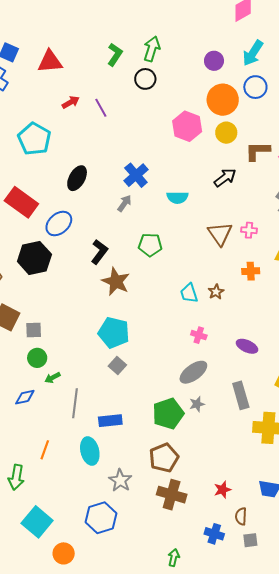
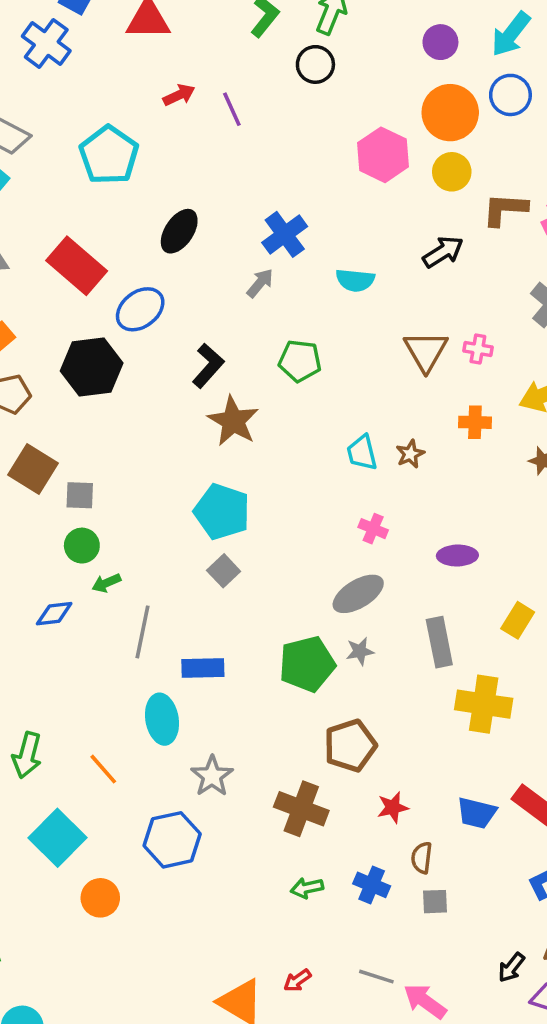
purple ellipse: (247, 346) -> (457, 556), turned -30
orange line: (45, 450) -> (103, 769), moved, turned -66
brown pentagon: (164, 458) -> (350, 746), moved
green arrow: (174, 558) -> (307, 888), moved, turned -120

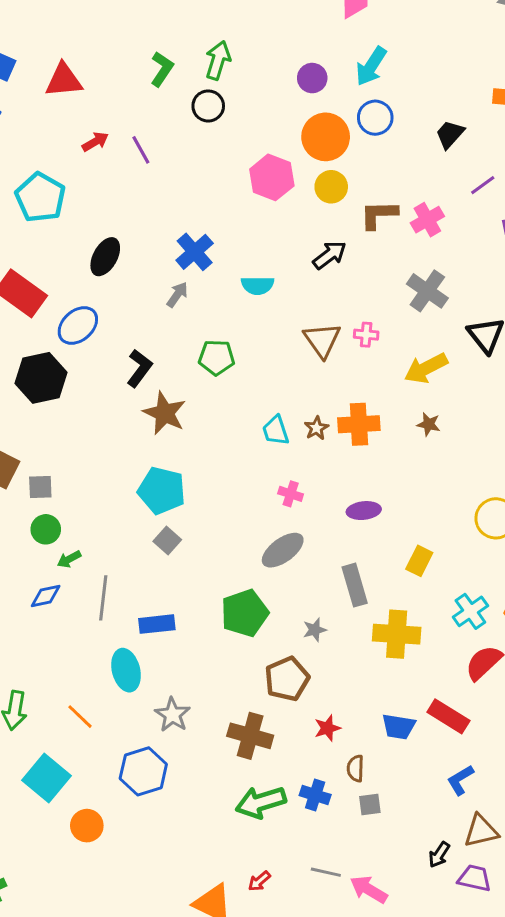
orange cross: (475, 422) -> (359, 424), moved, size x1.5
blue diamond: (54, 614) -> (46, 596), moved
gray star: (360, 651) -> (315, 630), moved
green arrow: (307, 888) -> (261, 802), size x1.8

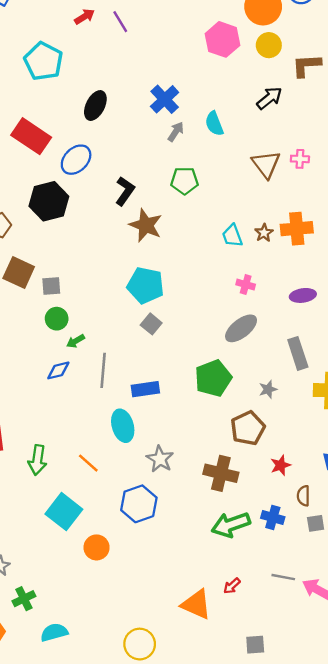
cyan semicircle: (257, 285) -> (214, 124), turned 70
gray arrow: (177, 295) -> (176, 132), moved

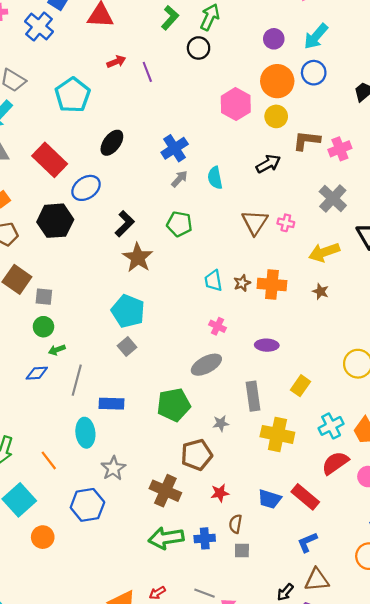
blue cross: (273, 518) -> (205, 538), turned -30

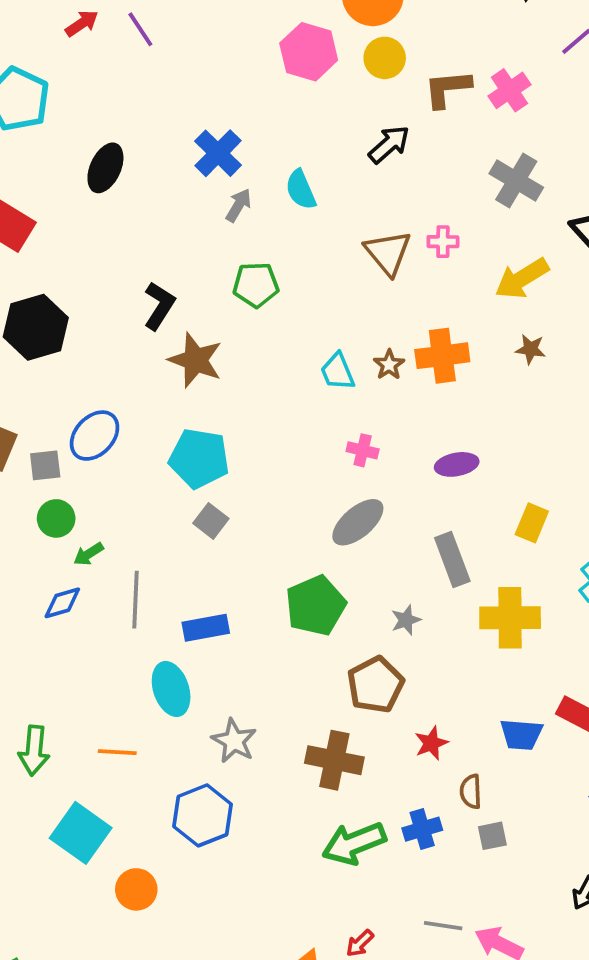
blue ellipse: (86, 188) -> (95, 436), moved
orange line: (49, 460) -> (117, 752), turned -36

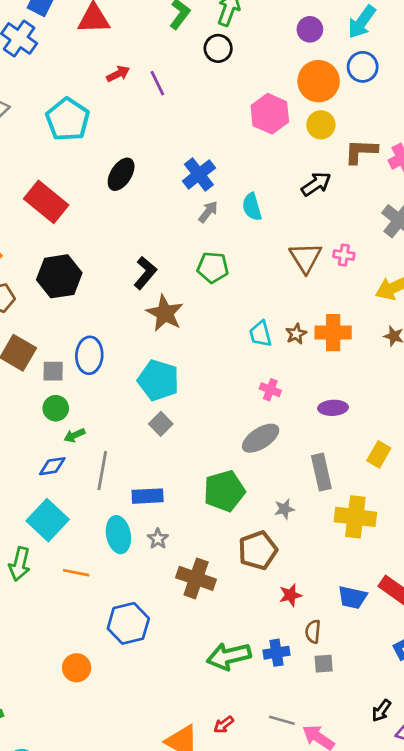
blue ellipse: (95, 436) -> (89, 355), turned -48
gray star: (234, 741) -> (158, 539), moved, size x0.7
brown cross: (334, 760) -> (196, 578), moved
cyan square: (81, 833) -> (48, 520), moved

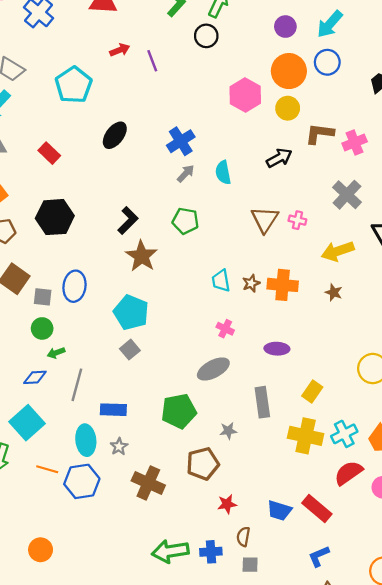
red rectangle: (46, 202) -> (49, 153), size x0.6
yellow cross: (355, 517) -> (306, 436), moved
blue hexagon: (128, 623) -> (82, 481), moved

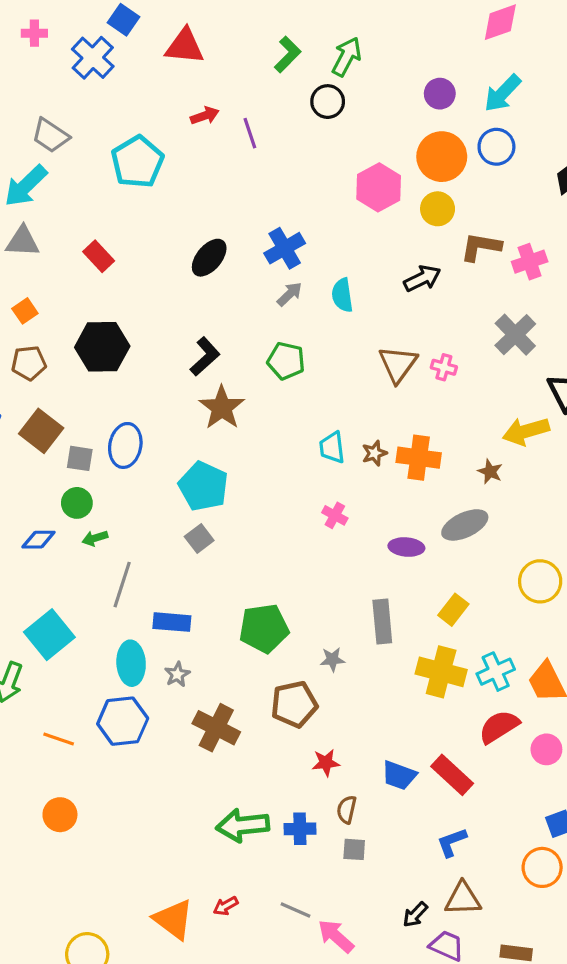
black ellipse: (115, 135) -> (209, 258), moved
yellow arrow: (338, 251) -> (526, 431), moved
gray ellipse: (213, 369) -> (465, 525), moved
blue diamond: (35, 377) -> (38, 540), moved
orange line: (47, 469) -> (59, 739), moved

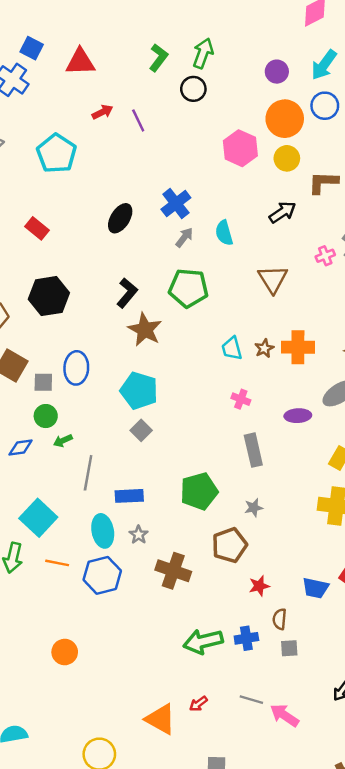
green pentagon: (286, 361) -> (188, 288), size x1.4
pink cross: (444, 367) -> (325, 256), moved, turned -30
gray rectangle: (382, 622) -> (253, 450), moved
orange line: (59, 739) -> (57, 563), moved

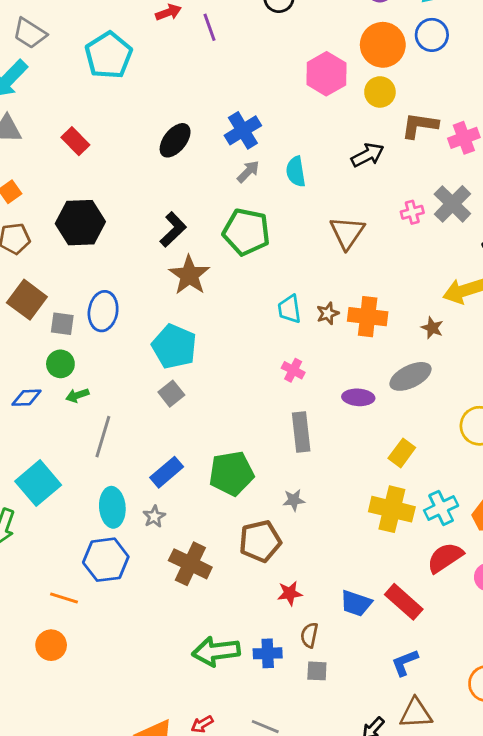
blue rectangle: (129, 496) -> (167, 472), moved, turned -44
orange line: (57, 563) -> (64, 598), moved

